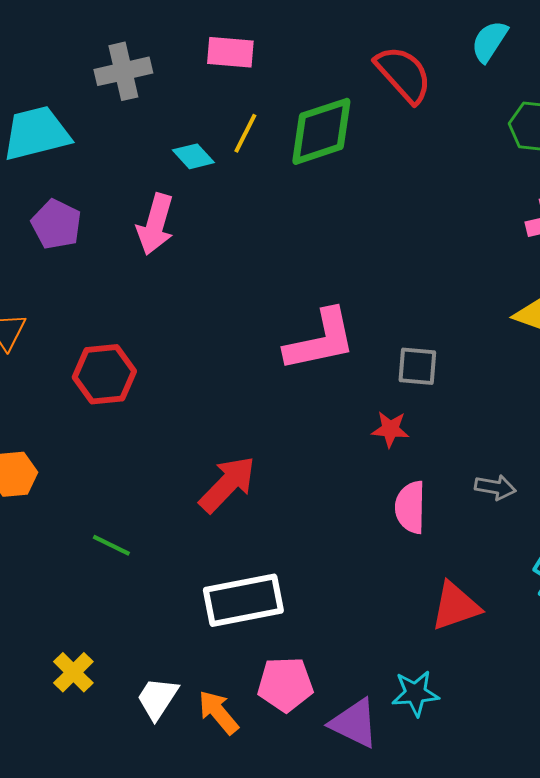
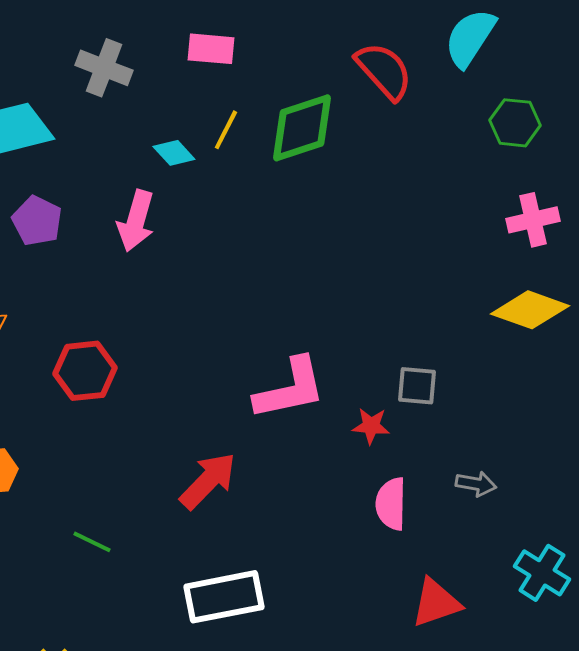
cyan semicircle: (489, 41) -> (470, 38), size x1.4
gray cross: (123, 71) -> (104, 68), turned 34
pink L-shape: (320, 340) -> (290, 389), moved
gray square: (417, 366) -> (417, 386), moved

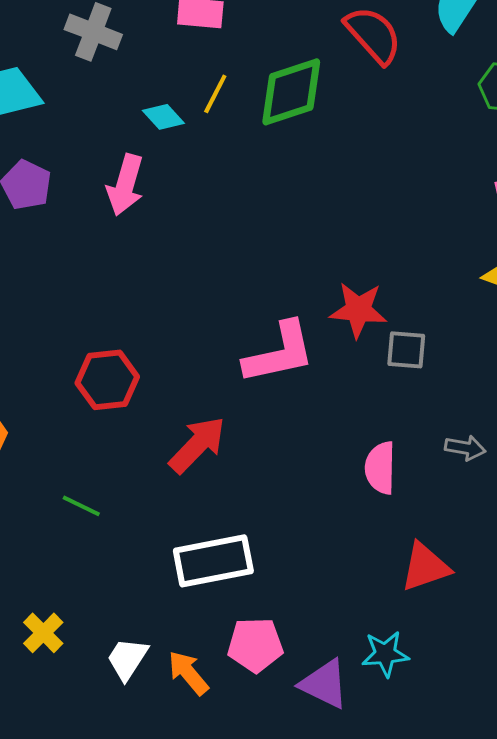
red hexagon: (85, 371) -> (107, 380), moved
red star: (371, 426) -> (358, 310), moved, size x1.5

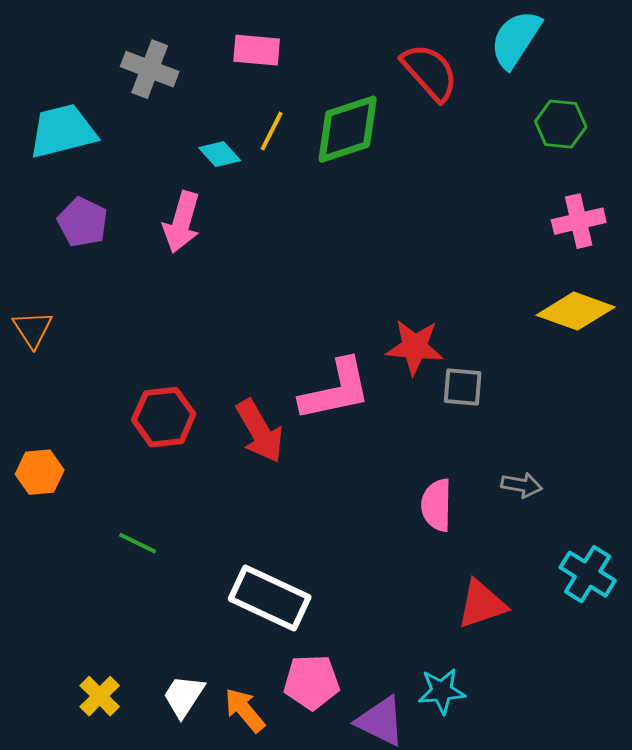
red arrow: (197, 445) -> (260, 431), moved, turned 106
white rectangle: (213, 561) -> (270, 598), turned 36
yellow cross: (43, 633) -> (100, 696), moved

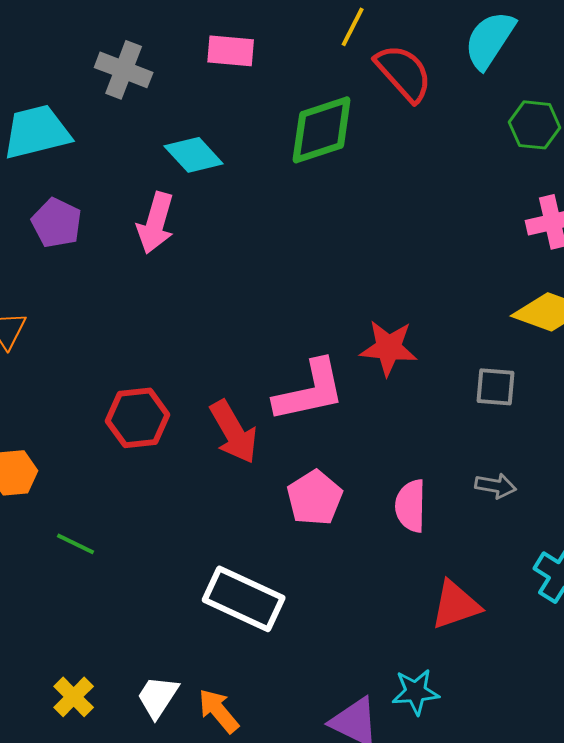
yellow line: (272, 131) -> (353, 27), moved
cyan diamond: (220, 154) -> (194, 155), size x1.4
gray square: (463, 387) -> (496, 387), moved
green line: (138, 543) -> (76, 544), moved
pink pentagon: (312, 682) -> (315, 498), moved, turned -30

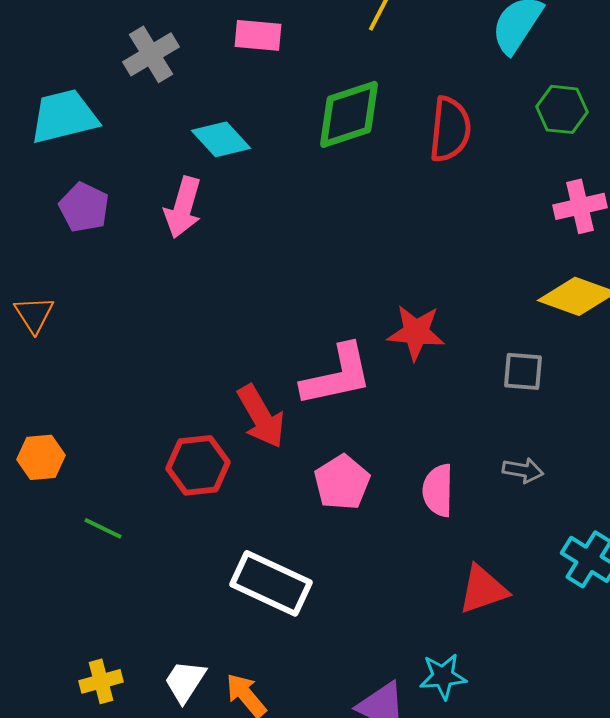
gray cross: (124, 70) -> (151, 54), turned 38
red semicircle: (404, 73) -> (450, 129), moved, turned 48
red hexagon: (138, 418) -> (198, 465), moved
yellow cross: (74, 697) -> (101, 681), turned 30

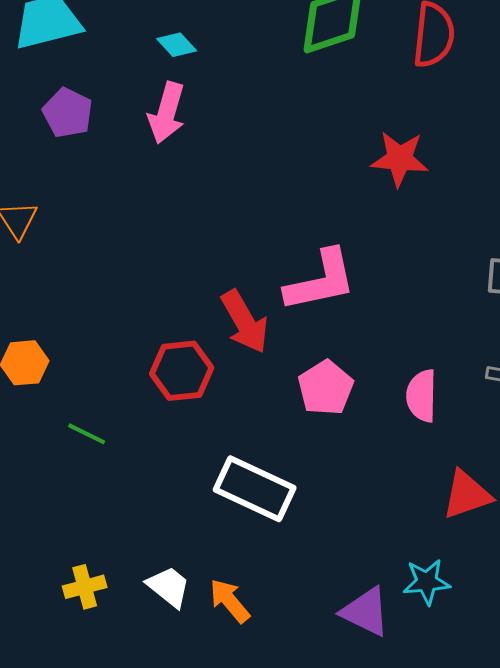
cyan diamond: (221, 139) -> (177, 45), moved, size x0.7
red star: (416, 332) -> (400, 159), moved
white trapezoid: (185, 681) -> (169, 587), turned 96

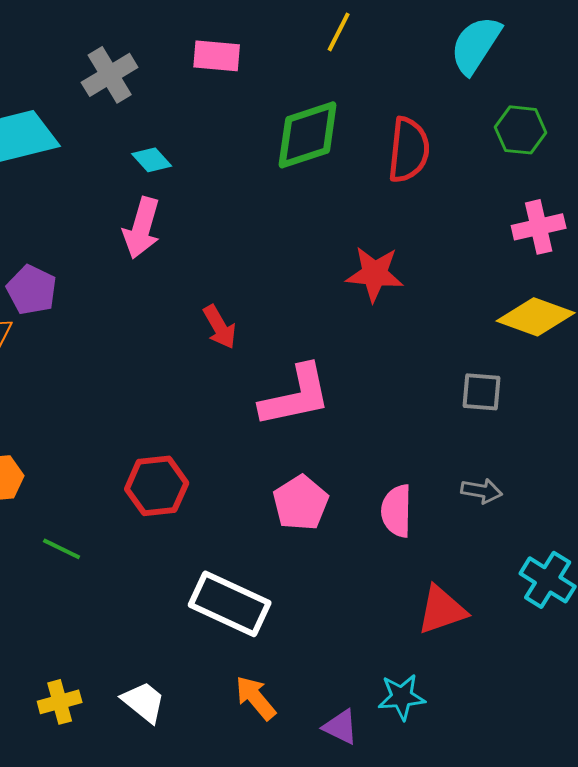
purple pentagon: (68, 113) -> (32, 290), moved
red arrow: (245, 322) -> (220, 327), moved, size x0.7
orange arrow: (230, 601) -> (256, 698), moved
purple triangle: (366, 612) -> (341, 727), size x0.7

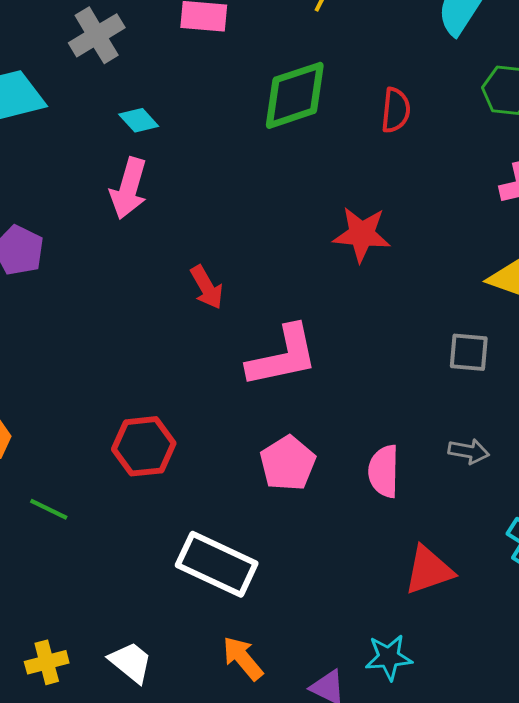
red semicircle: (409, 150) -> (396, 110), size x0.7

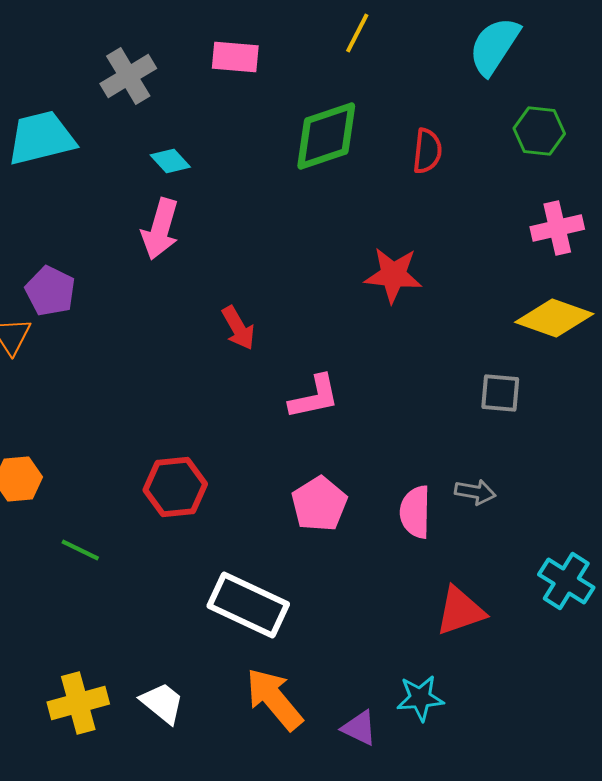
pink L-shape: (283, 356) -> (314, 397), size x0.7
gray arrow: (469, 451) -> (475, 492), moved
orange arrow: (243, 658) -> (274, 699), size x1.4
yellow cross: (47, 662) -> (78, 703), size x1.4

